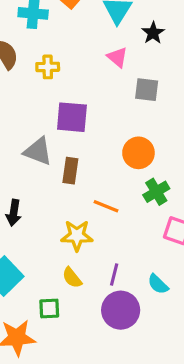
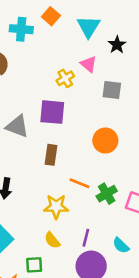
yellow cross: (48, 67) -> (65, 78), moved, turned -30
gray triangle: (38, 151) -> (17, 126), moved
green cross: (156, 192) -> (107, 194), moved

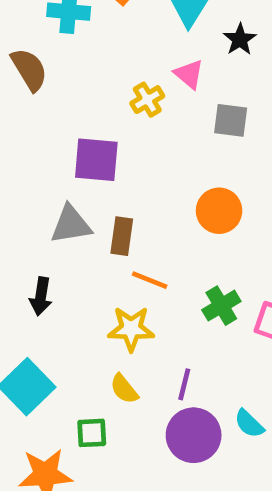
purple square: (52, 112) -> (96, 160), moved
gray triangle: (17, 126) -> (71, 225), moved, turned -30
orange line: (79, 183) -> (150, 280), moved
cyan semicircle: (121, 245) -> (249, 424), moved

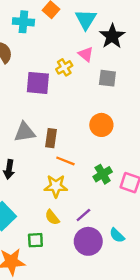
black star: (240, 39) -> (112, 36), size x1.5
purple square: (96, 160) -> (38, 83), moved
purple line: (184, 384) -> (83, 215), turned 35

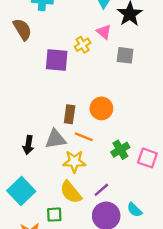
orange circle: (101, 125) -> (101, 108), moved
gray triangle: (25, 132) -> (55, 139), moved
yellow semicircle: (52, 217) -> (71, 192), size x1.5

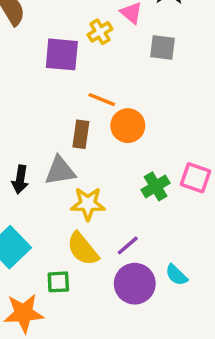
orange line: (84, 137) -> (102, 100), moved
pink square: (147, 158) -> (196, 178), moved

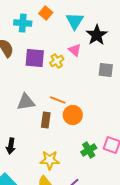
gray square: (163, 47) -> (106, 70), moved
purple square: (62, 54) -> (35, 58), moved
gray triangle: (60, 171) -> (26, 102), moved

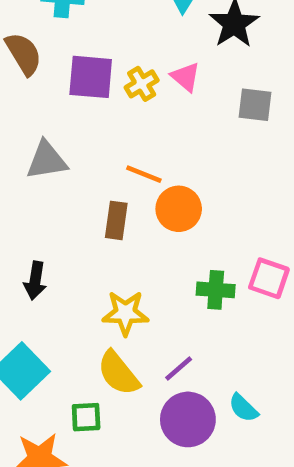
pink triangle: (75, 50) -> (186, 77), moved
gray triangle: (26, 102) -> (47, 160), moved
green cross: (89, 150) -> (216, 290), turned 35

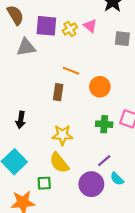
gray triangle: (47, 160) -> (26, 47), moved
orange circle: (179, 209) -> (100, 87), moved
purple line: (179, 369) -> (104, 161), moved

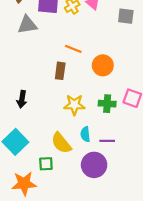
yellow star: (62, 135) -> (74, 105), moved
purple line: (104, 161) -> (107, 141), turned 40
cyan semicircle: (117, 179) -> (85, 134), moved, turned 40

